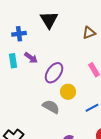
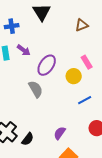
yellow circle: (68, 92) -> (74, 76), moved
gray semicircle: (51, 107) -> (36, 89), moved, turned 30

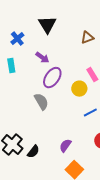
blue cross: (12, 26) -> (17, 39), turned -32
purple arrow: (24, 50) -> (42, 58), moved

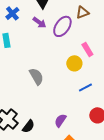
purple arrow: (42, 58) -> (39, 22), moved
purple ellipse: (52, 78) -> (62, 26), moved

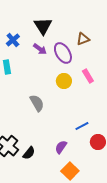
purple ellipse: (62, 26) -> (63, 53), turned -65
yellow circle: (74, 63) -> (64, 81), moved
blue line: (85, 87) -> (82, 126), moved

